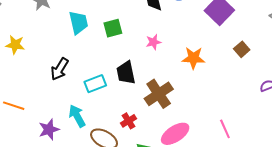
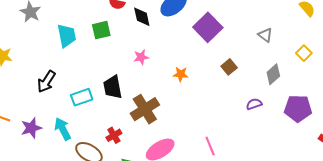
green square: (113, 28) -> (101, 30), moved
orange star: (193, 58) -> (181, 74), size x0.7
purple star: (49, 129) -> (31, 128), moved

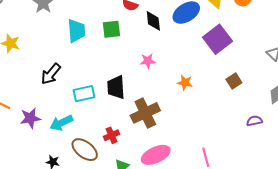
cyan arrow: (63, 129) -> (61, 123), turned -95

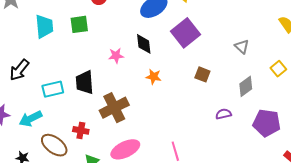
black diamond: (153, 21) -> (144, 44), moved
brown square: (234, 81) -> (202, 74), turned -35
red cross: (112, 135) -> (81, 130), turned 35

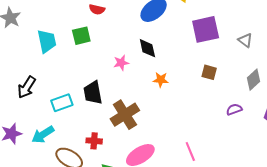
purple square: (185, 33) -> (206, 29), moved, turned 32

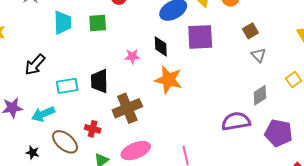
purple square: (206, 29) -> (200, 37), moved
brown square: (209, 72) -> (250, 31), moved, turned 35
orange star: (161, 80) -> (168, 80), size x1.8
purple semicircle: (234, 109) -> (236, 121), size x1.8

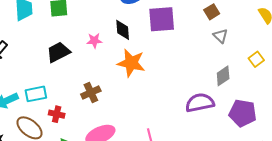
black trapezoid: (99, 81) -> (58, 52), moved, turned 65
cyan rectangle: (67, 86) -> (36, 94), moved
brown cross: (127, 108) -> (91, 93), size x0.7

